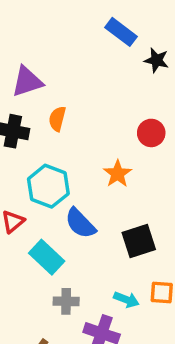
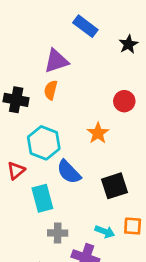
blue rectangle: (121, 32) -> (85, 26), moved
black star: (157, 60) -> (128, 44), turned 30
purple triangle: (27, 82) -> (56, 61), moved
cyan rectangle: (47, 257) -> (42, 198), turned 32

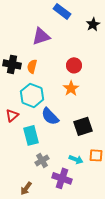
orange semicircle: (51, 90) -> (32, 66), moved
red circle: (124, 101) -> (74, 65), moved
gray cross: (58, 233) -> (42, 160), turned -32

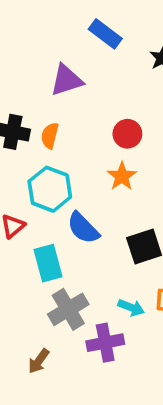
gray cross: (42, 160) -> (68, 309), size x1.5
purple cross: (62, 178) -> (105, 343), turned -30

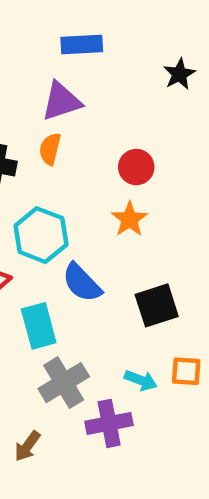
blue rectangle: (105, 34) -> (82, 45), moved, turned -40
orange semicircle: (50, 136) -> (50, 149), moved

